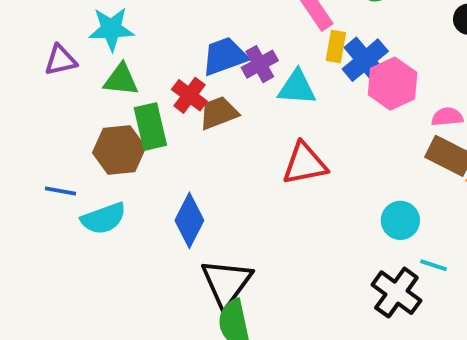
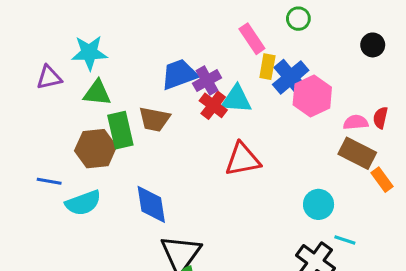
red cross: (189, 95) -> (213, 105), moved
brown trapezoid: (219, 113) -> (154, 119), moved, turned -148
blue diamond: (189, 220) -> (151, 204), turned -36

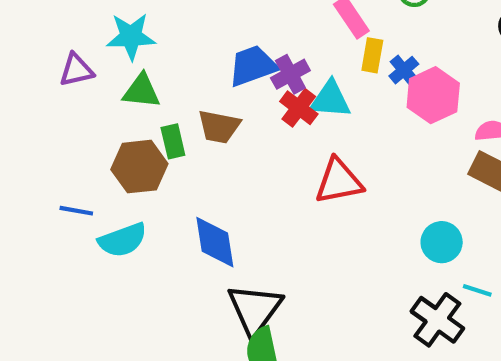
blue cross: (291, 77) -> (404, 70), size x0.6
green rectangle: (120, 130) -> (173, 141), size x0.7

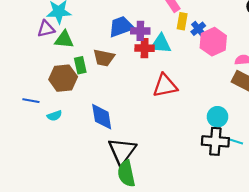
purple triangle: (76, 70) -> (46, 29), moved
purple cross: (290, 74) -> (140, 31), turned 30
red cross: (299, 108) -> (145, 48), turned -36
cyan semicircle: (123, 240) -> (55, 116), size x0.6
black cross: (437, 320) -> (215, 141), moved, turned -32

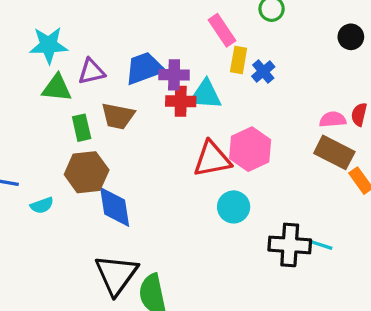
purple triangle: (46, 29) -> (91, 72), moved
pink hexagon: (213, 42) -> (250, 149), moved
brown hexagon: (63, 78) -> (87, 172), moved
cyan circle: (218, 117) -> (234, 207), moved
black triangle: (122, 151) -> (116, 275), moved

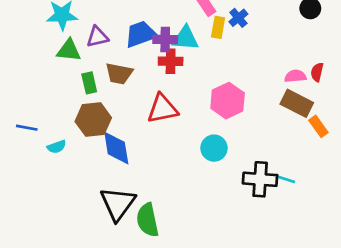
blue cross: (263, 72) -> (238, 18), moved
cyan triangle: (205, 95) -> (186, 38), moved
red triangle: (212, 159) -> (162, 109), moved

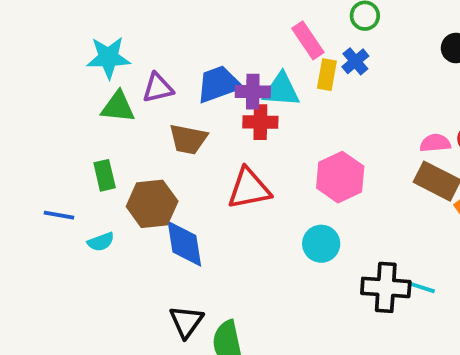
green rectangle: (89, 83) -> (105, 175), moved
black triangle: (118, 204) -> (186, 322), size x0.7

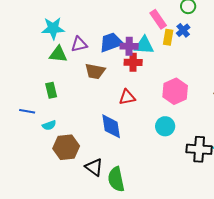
red triangle: (249, 189) -> (127, 97), size x0.7
brown hexagon: (152, 204) -> (66, 147), moved
blue diamond: (184, 244) -> (111, 126), moved
black triangle: (186, 322) -> (94, 167), turned -30

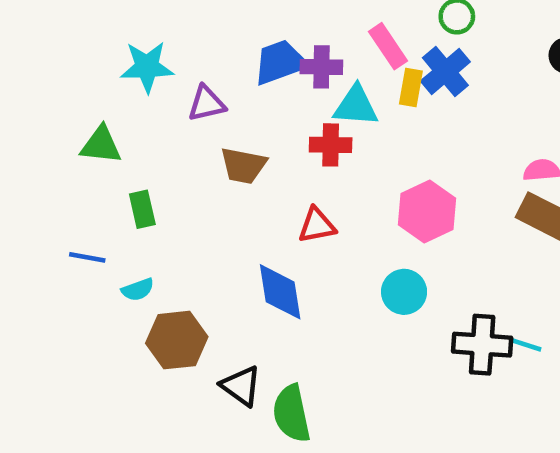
blue cross: (183, 30) -> (445, 71), size x1.5
blue trapezoid: (111, 42) -> (280, 62), moved
purple cross: (129, 46) -> (321, 67), moved
green triangle: (58, 54) -> (101, 145), moved

